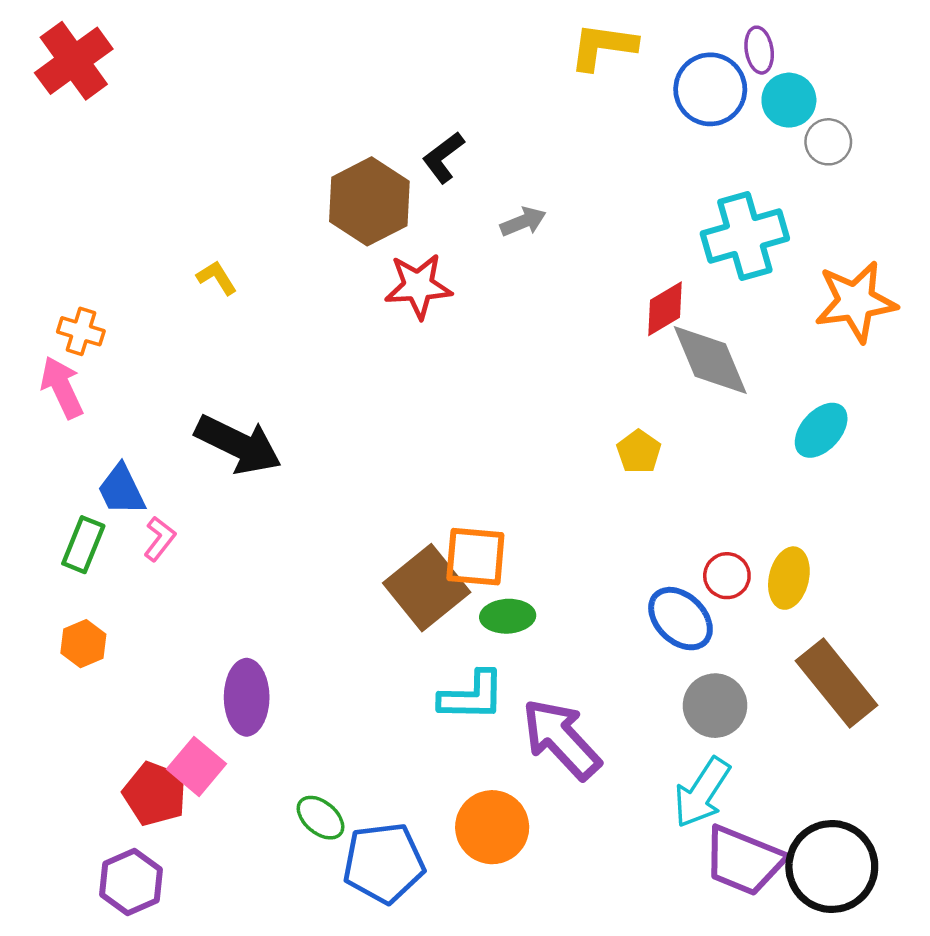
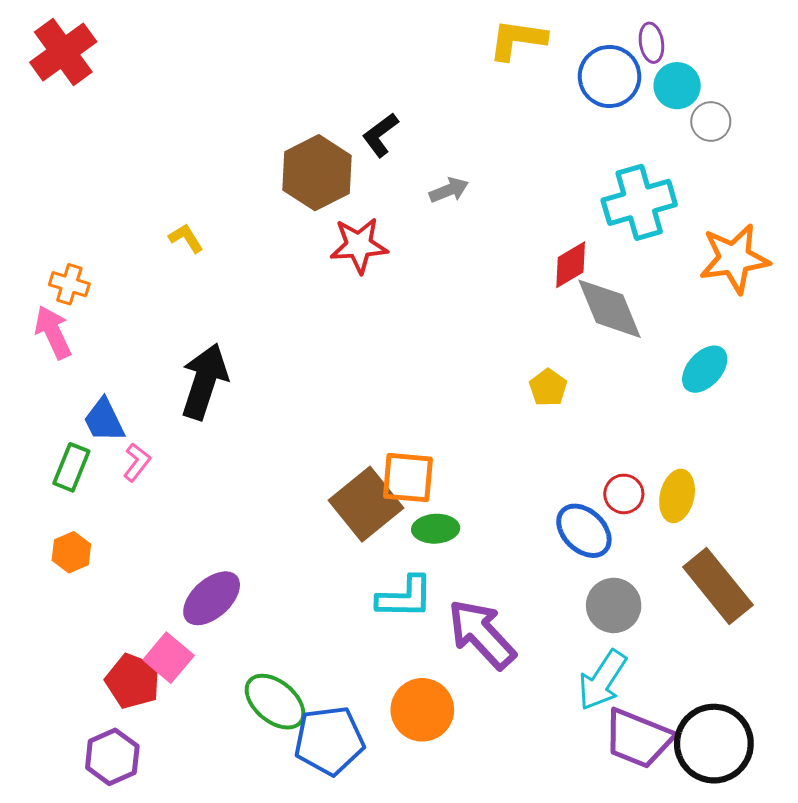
black arrow: (238, 445) -> (204, 381), turned -98
purple ellipse: (247, 697) -> (212, 598), turned 48
green ellipse: (321, 818) -> (275, 702), size x1.5

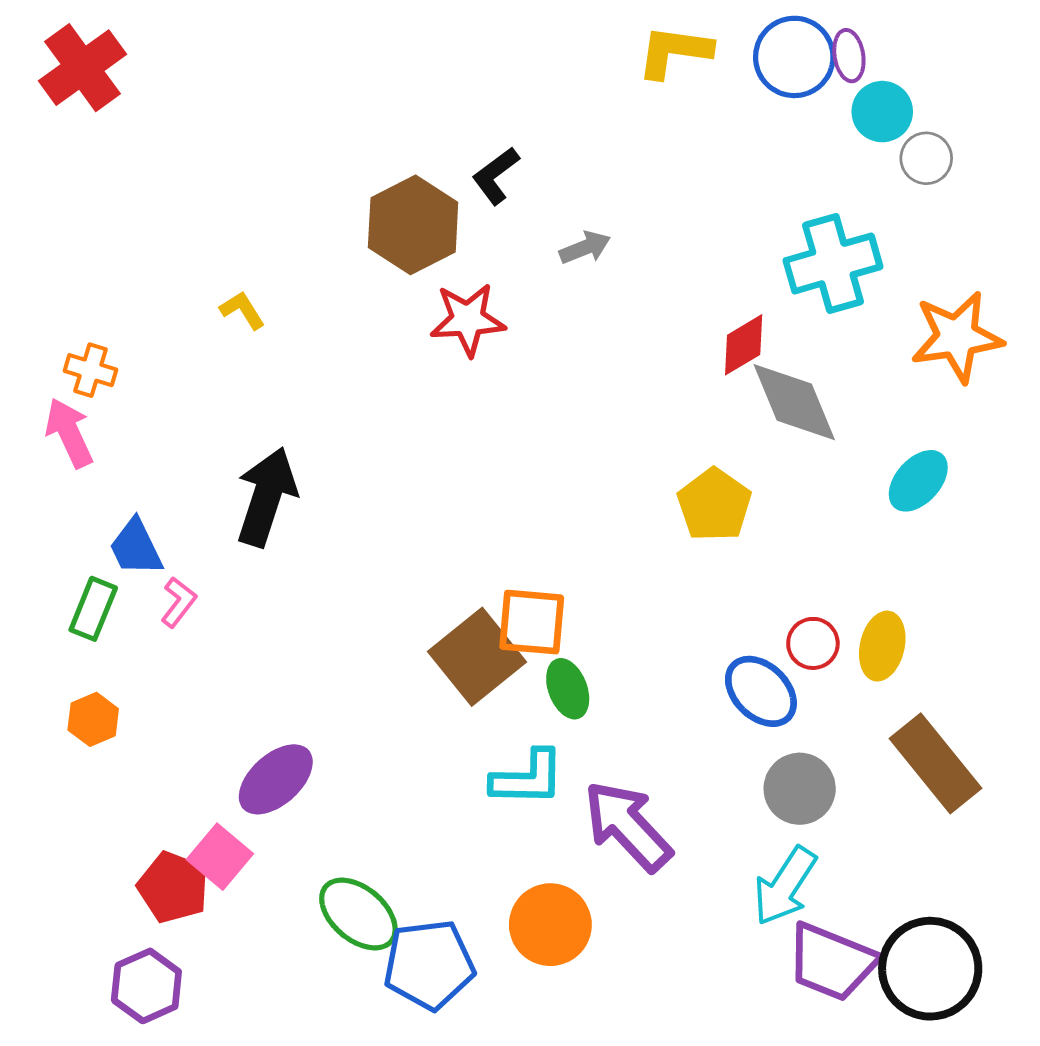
blue circle: (610, 77) -> (794, 57), moved
yellow pentagon: (548, 388) -> (714, 505), size x1.5
green ellipse: (436, 529) -> (568, 689), turned 72

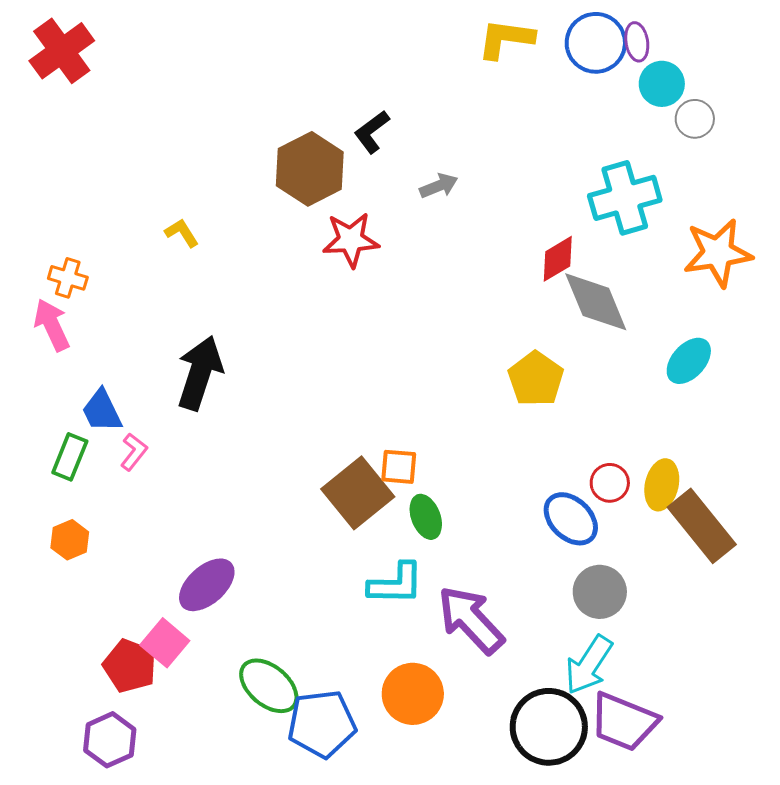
orange square: (532, 622) -> (399, 467), size x0.7
brown rectangle: (936, 763) -> (702, 526), moved
black circle: (930, 969) -> (549, 727), moved

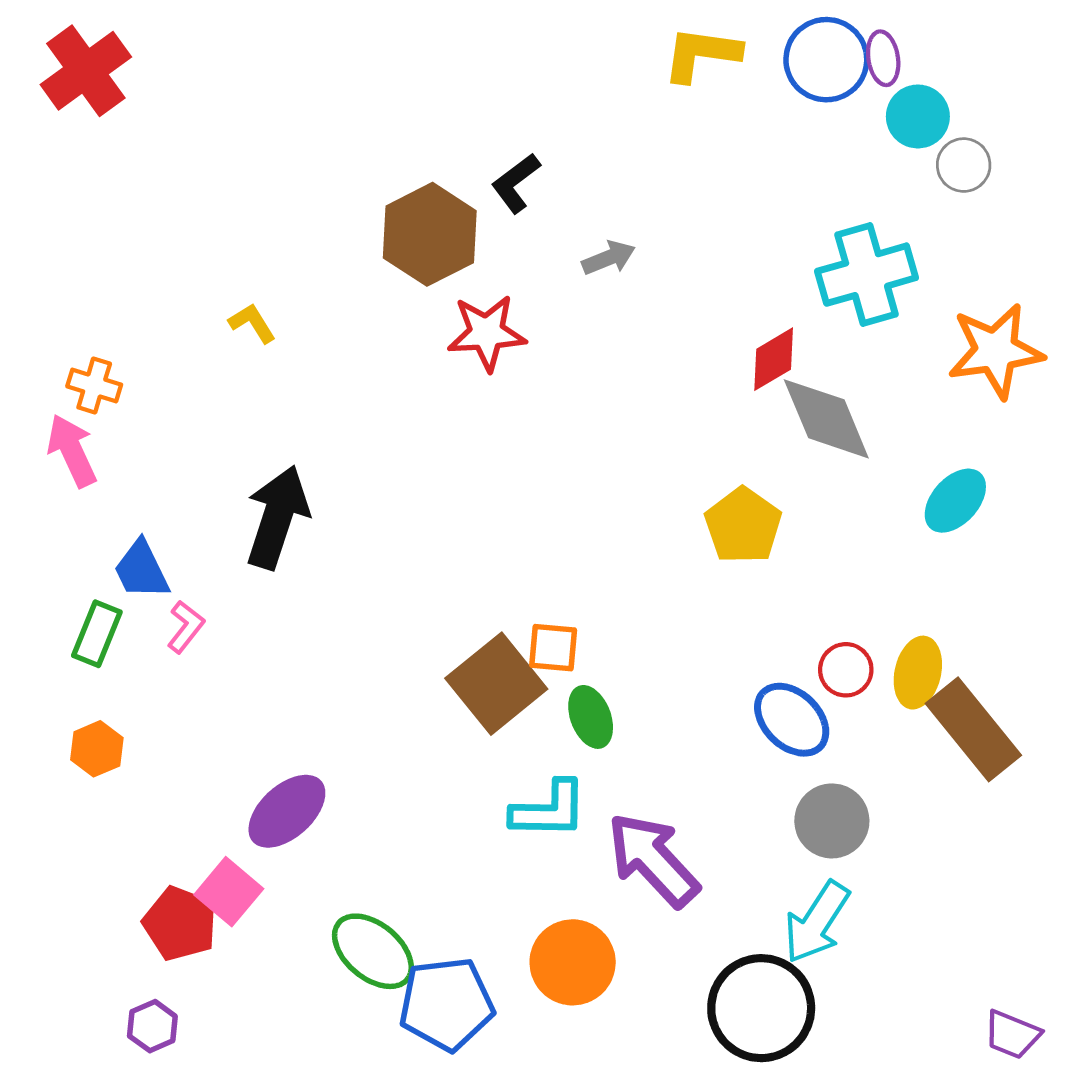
purple trapezoid: (624, 722) -> (1012, 1034), moved, size x0.6
purple hexagon: (110, 740) -> (152, 1026), size x0.7

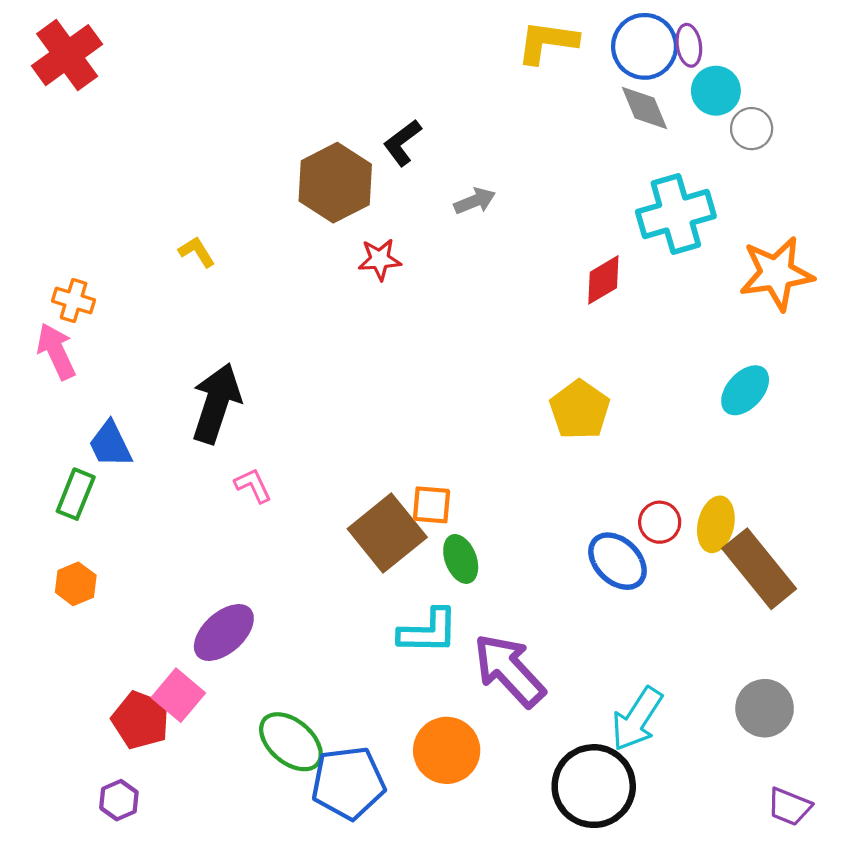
red star: (487, 333) -> (380, 259), size x0.7
gray diamond: (826, 419) -> (645, 108), moved, size x0.7
pink L-shape: (186, 627) -> (253, 485), moved, turned -63
gray circle: (832, 821) -> (765, 708), moved

